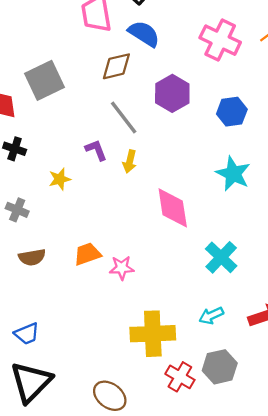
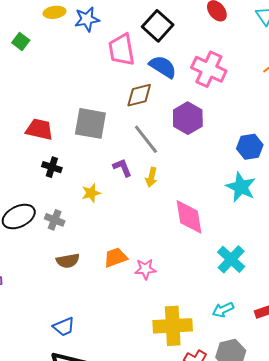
pink cross: (220, 40) -> (209, 69), moved
gray square: (44, 80) -> (90, 123), moved, turned 36
blue hexagon: (232, 112) -> (250, 147), moved

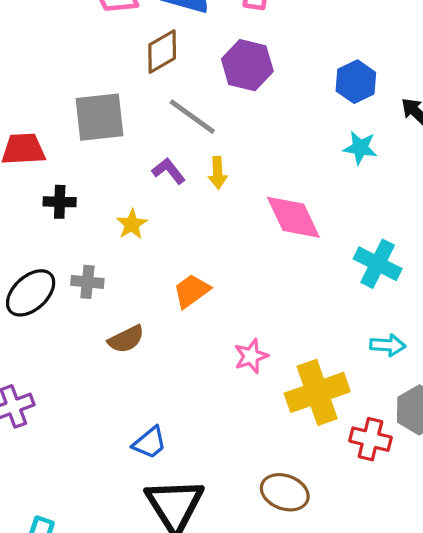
cyan star: (241, 187) -> (360, 148), size x0.7
orange trapezoid: (116, 257) -> (192, 291), moved
pink star: (145, 269) -> (251, 356), moved
cyan arrow: (223, 310) -> (388, 345), turned -135

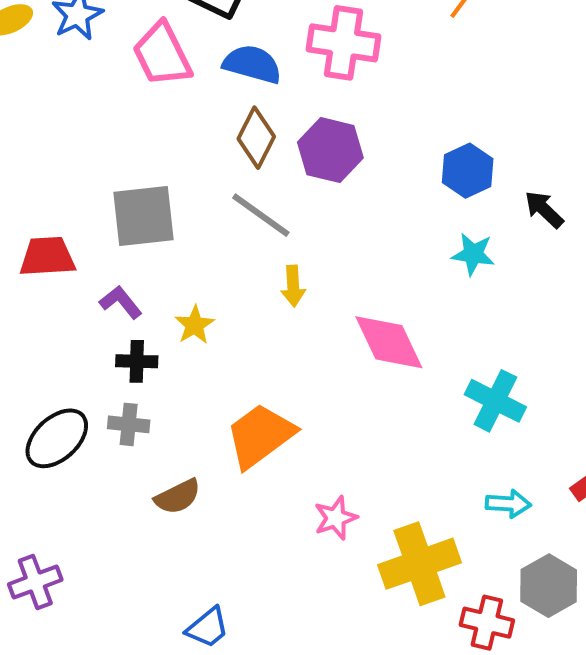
brown diamond: (162, 52) -> (256, 138), moved, turned -33
purple L-shape: (169, 171) -> (121, 302), moved
black cross: (60, 202) -> (137, 361), moved
yellow star: (132, 224) -> (195, 325), moved
orange trapezoid: (192, 291) -> (260, 436), size x1.5

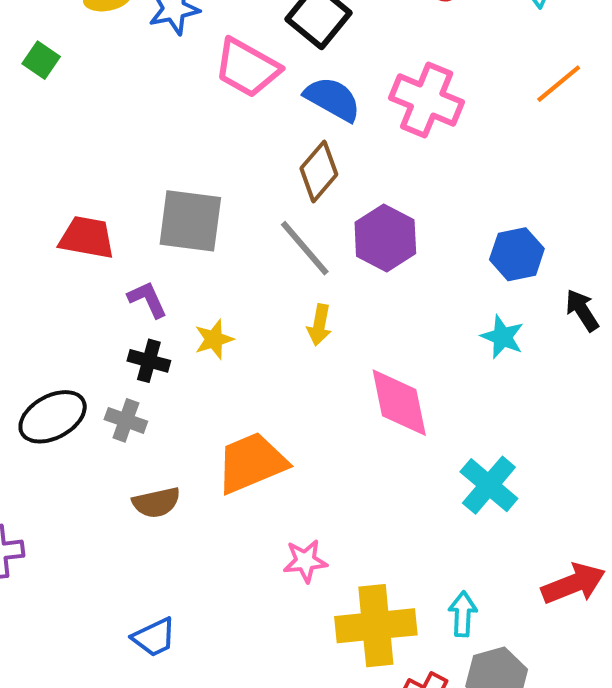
pink trapezoid: (162, 54) -> (247, 68), turned -48
purple hexagon: (330, 150) -> (385, 238), moved
cyan arrow: (508, 504) -> (463, 614), moved, turned -105

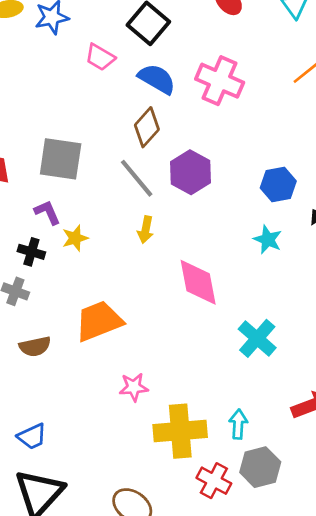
pink trapezoid: (247, 68) -> (100, 57), size x0.7
purple L-shape: (147, 299) -> (47, 212), moved

